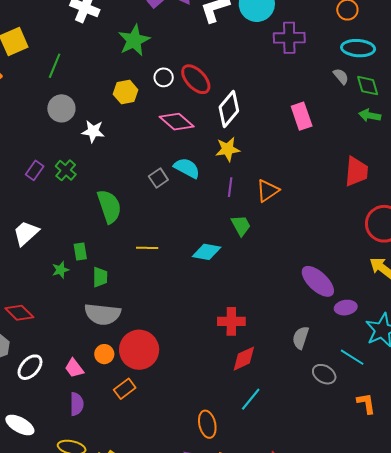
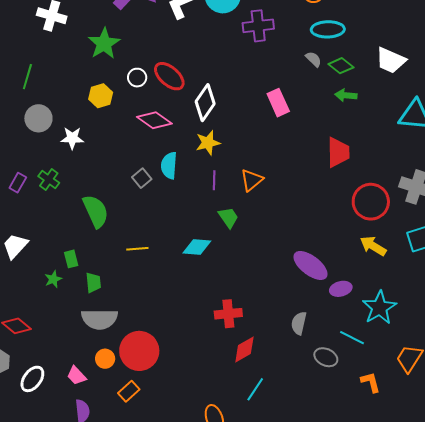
green diamond: (368, 86) -> (341, 66), turned -30
cyan semicircle: (187, 168) -> (169, 165), turned -108

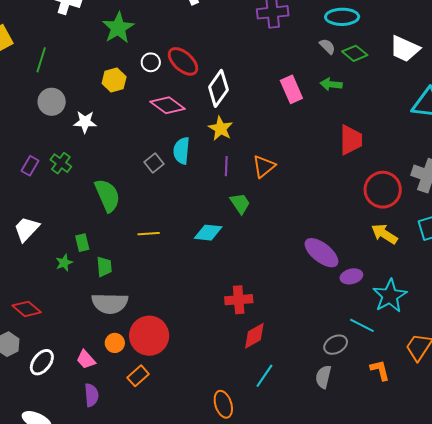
green arrow: (346, 95) -> (331, 84), moved
yellow star: (208, 143) -> (221, 128), turned -30
gray semicircle: (299, 323) -> (323, 377), moved
gray ellipse: (326, 357) -> (336, 345), turned -55

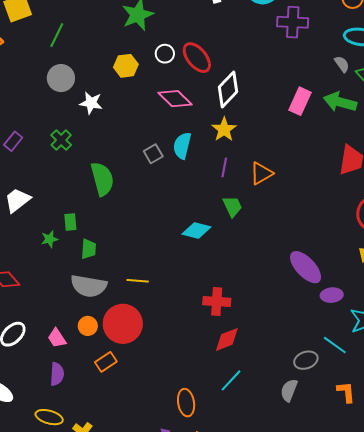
green arrow: (331, 84) -> (340, 102), size x1.5
pink rectangle: (291, 89) -> (300, 101), turned 40
purple rectangle: (30, 166) -> (13, 141), moved
yellow line: (149, 234) -> (138, 281), moved

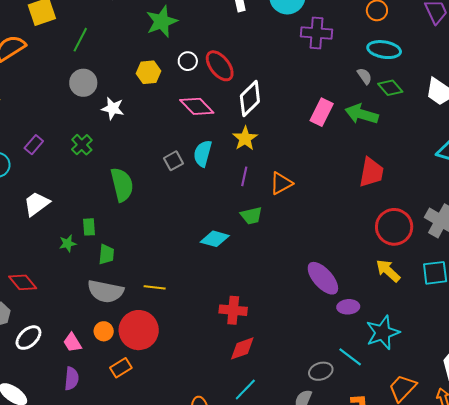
green trapezoid: (232, 206) -> (251, 216), turned 100

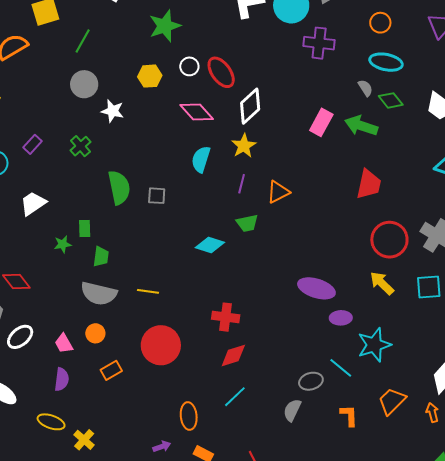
gray square: (174, 161) -> (157, 196), moved, turned 30
purple ellipse: (323, 278) -> (316, 288), turned -33
red circle: (139, 330) -> (161, 345), moved

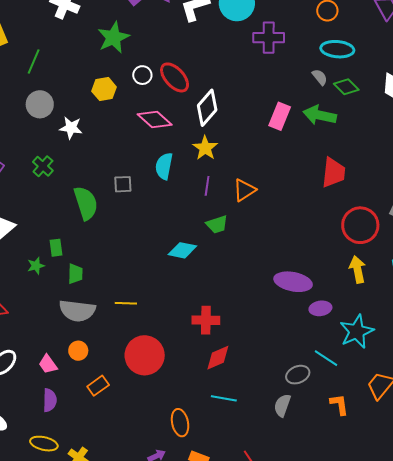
gray square: (157, 196) -> (123, 184), moved
yellow arrow: (382, 283) -> (358, 269), turned 40
cyan line: (235, 397) -> (224, 398), turned 60

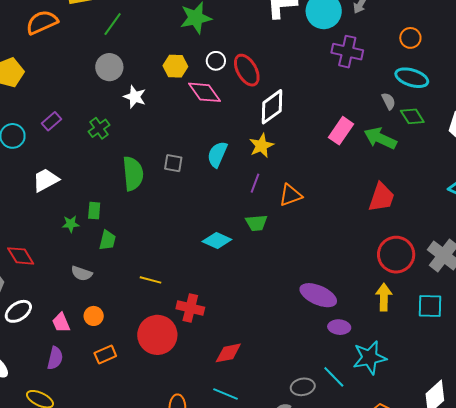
pink diamond: (155, 120) -> (204, 92), moved
gray semicircle: (77, 311) -> (82, 273), moved, size x0.6
red cross: (206, 320) -> (190, 308), moved

